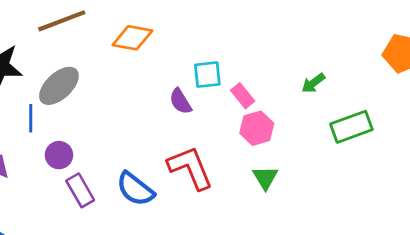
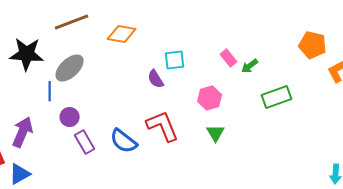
pink rectangle: (243, 96) -> (229, 58), moved

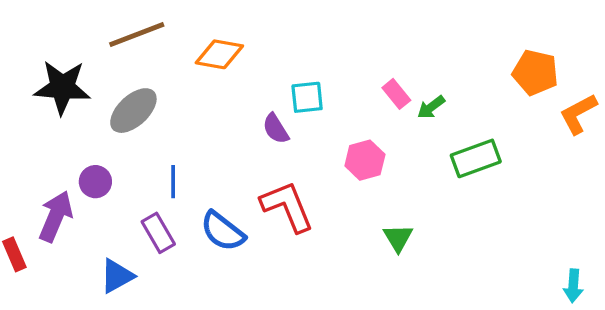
blue line: (50, 91) -> (173, 182), moved
purple circle: (70, 117) -> (95, 182), moved
green triangle: (216, 133) -> (398, 238), moved
blue triangle: (20, 174) -> (117, 276), moved

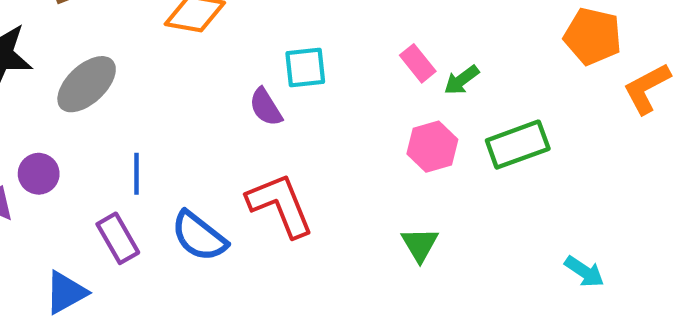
pink hexagon: (365, 160) -> (432, 147), moved
cyan arrow: (573, 286) -> (584, 272), moved, turned -60

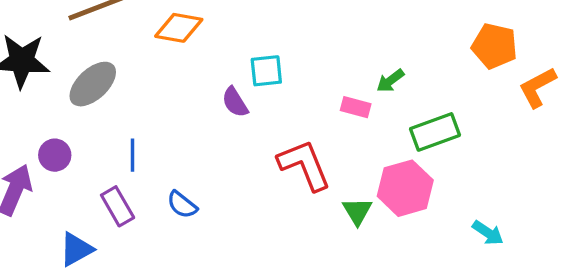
pink rectangle: (418, 63) -> (356, 107), moved, turned -36
pink hexagon: (432, 147) -> (405, 188), moved, size x1.4
red L-shape: (280, 205) -> (304, 165), moved
blue semicircle: (199, 236) -> (182, 205), size x0.7

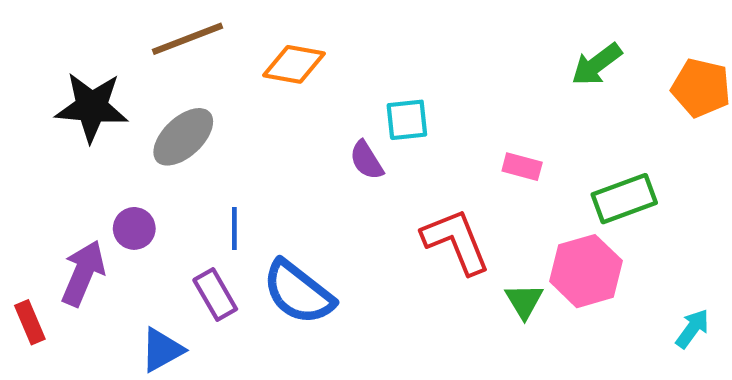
green arrow: (390, 81) -> (597, 64), moved, size x1.4
blue semicircle: (182, 205) -> (298, 292), size x1.8
cyan arrow: (488, 233) -> (692, 329), turned -88

